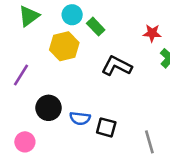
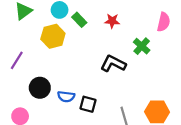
red star: (152, 33) -> (112, 21), moved
black L-shape: (117, 66) -> (113, 64), moved

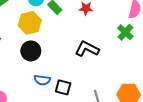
green cross: (142, 46) -> (125, 32), moved
black circle: (40, 88) -> (31, 51), moved

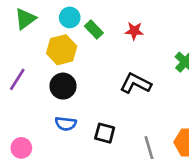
blue semicircle: (42, 80) -> (66, 124), moved

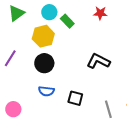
red star: (134, 31) -> (100, 13), moved

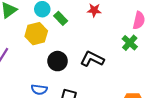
black circle: (44, 63) -> (58, 61), moved

